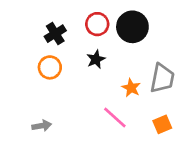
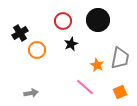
red circle: (97, 24) -> (63, 21), moved
black cross: (55, 34) -> (20, 33), moved

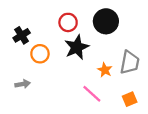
black star: (71, 44) -> (77, 47), size x1.6
gray arrow: (31, 93) -> (23, 84), moved

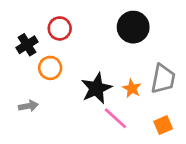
red circle: (68, 22) -> (60, 28), moved
black star: (77, 47) -> (96, 88), moved

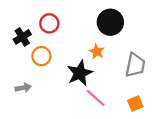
orange star: (132, 88) -> (97, 52), moved

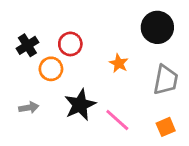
black circle: (110, 22) -> (157, 27), moved
red circle: (49, 23) -> (70, 44), moved
black star: (80, 73) -> (80, 105), moved

